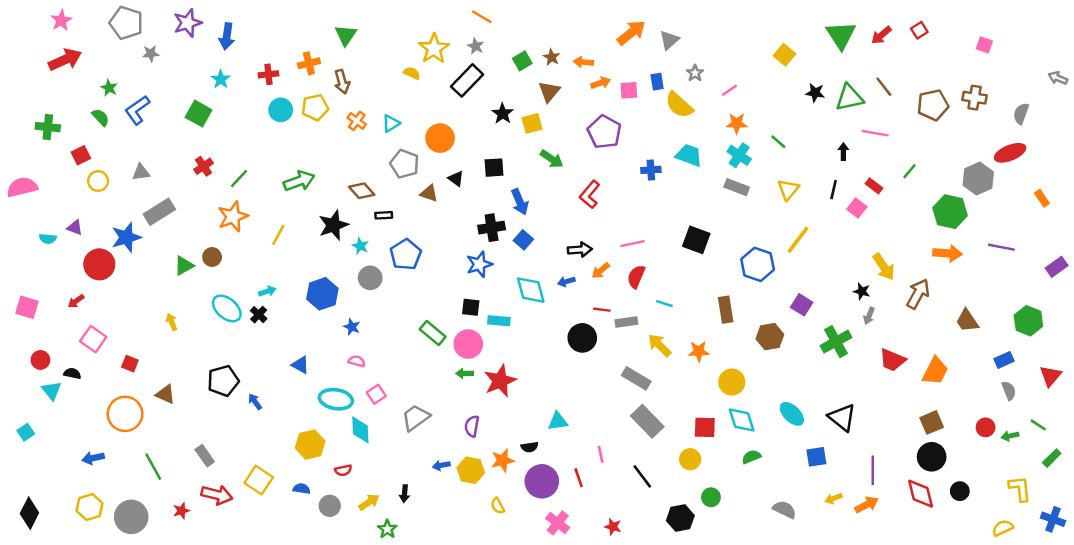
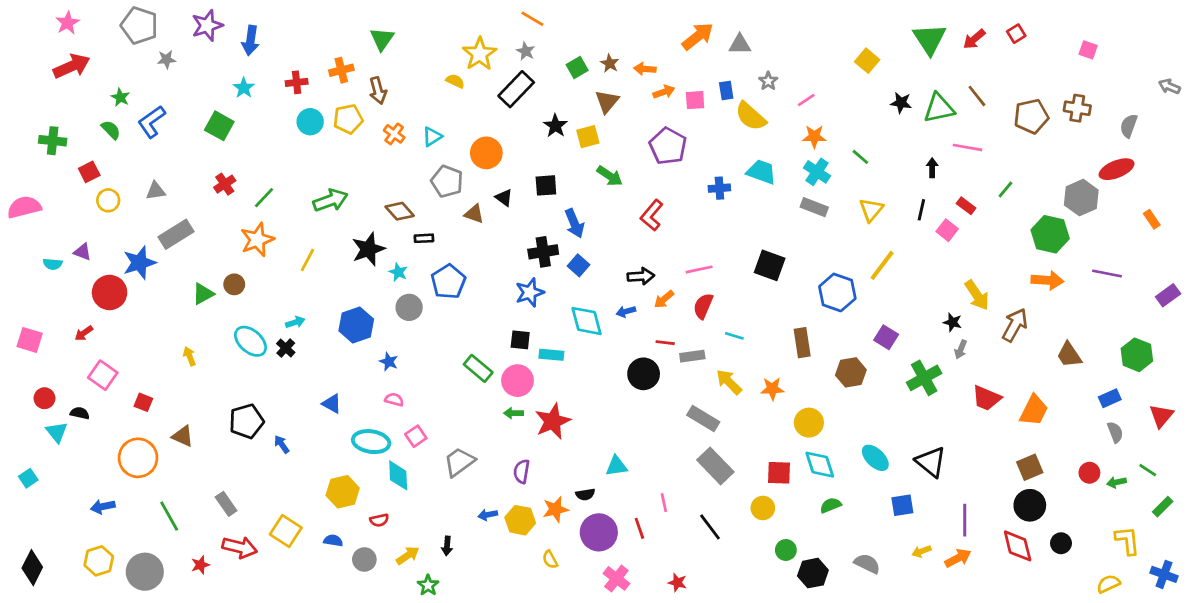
gray triangle: (669, 40) -> (740, 44), turned 40
black hexagon: (680, 518) -> (813, 573), moved

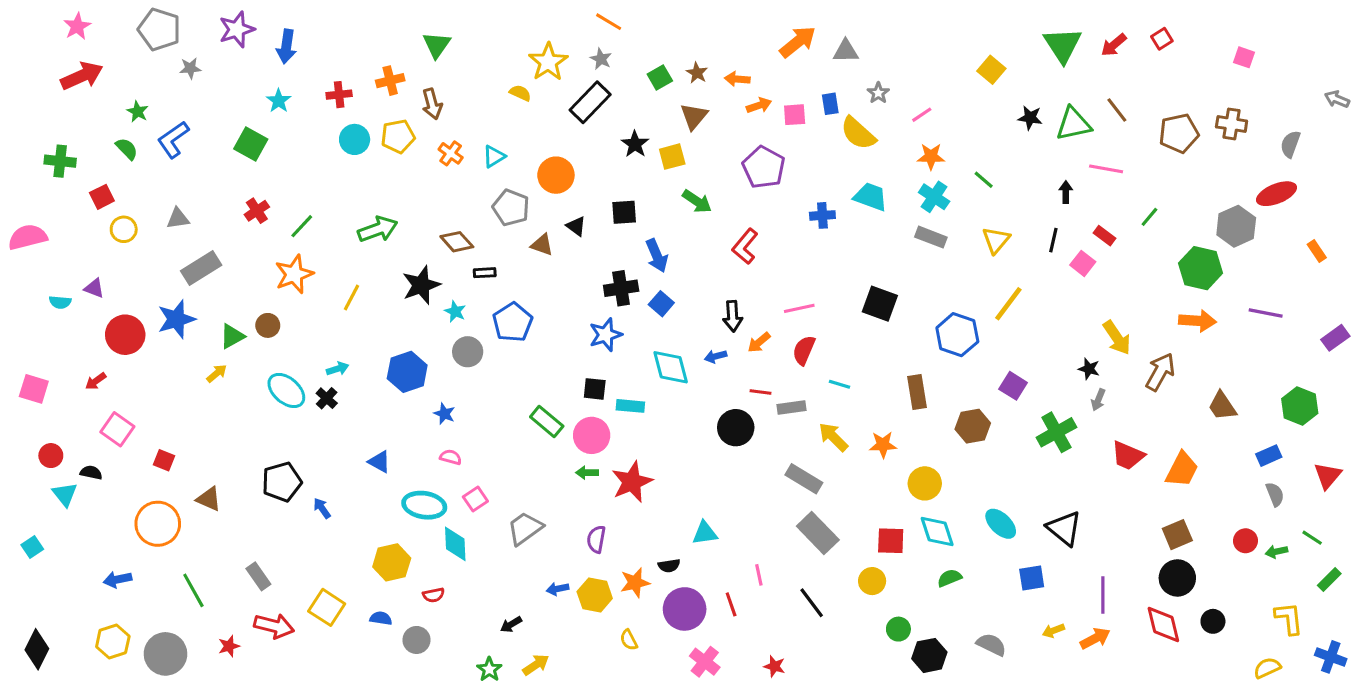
blue star: (139, 263) -> (176, 319), moved
black arrow: (641, 276) -> (733, 316), turned 90
yellow arrow: (190, 356) -> (217, 373), moved, turned 72
black arrow: (447, 546) -> (511, 624), turned 54
yellow arrow: (408, 555) -> (536, 665), moved

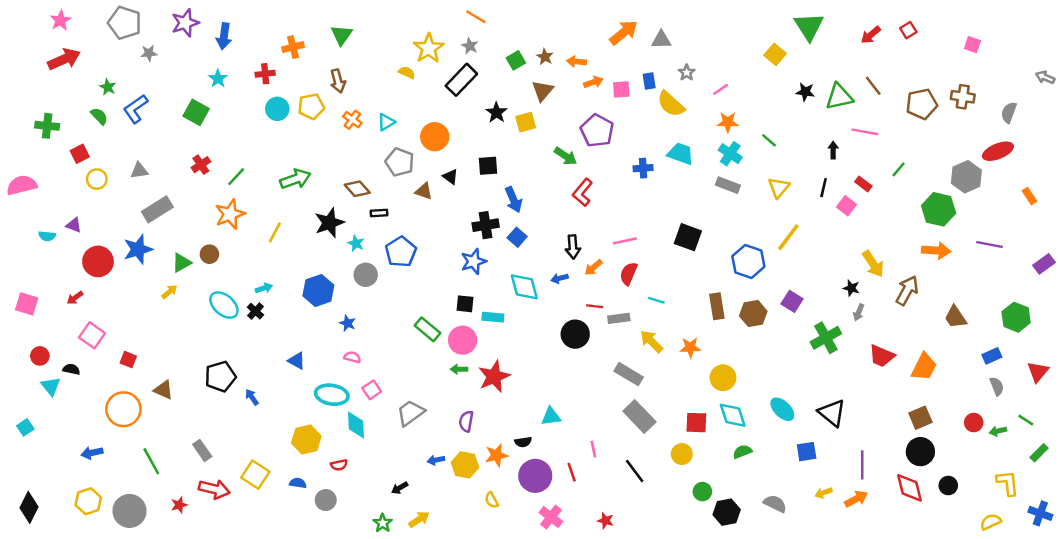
green triangle: (1063, 45) -> (809, 26), moved
orange cross: (390, 81) -> (293, 47), moved
green arrow: (697, 201) -> (566, 156), moved
brown hexagon: (973, 426) -> (753, 314), moved

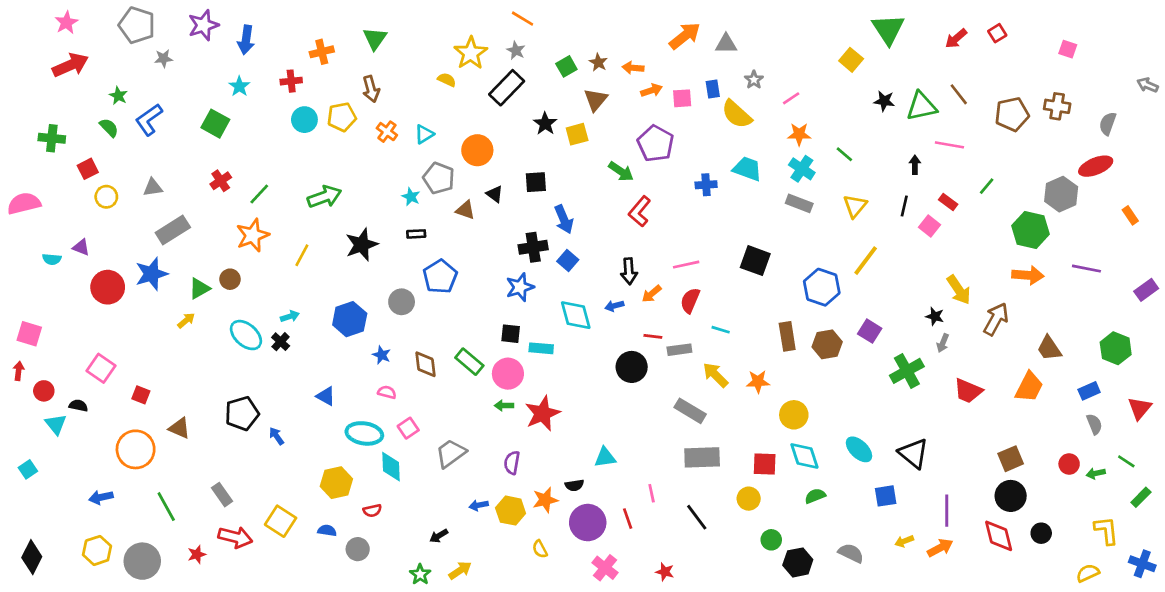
brown diamond: (357, 189) -> (425, 364), moved, turned 35
cyan star: (356, 243) -> (411, 197), moved
red arrow: (75, 298) -> (19, 371), moved, turned 133
orange trapezoid: (924, 367) -> (1029, 387), moved
gray rectangle: (639, 416) -> (702, 457), turned -48

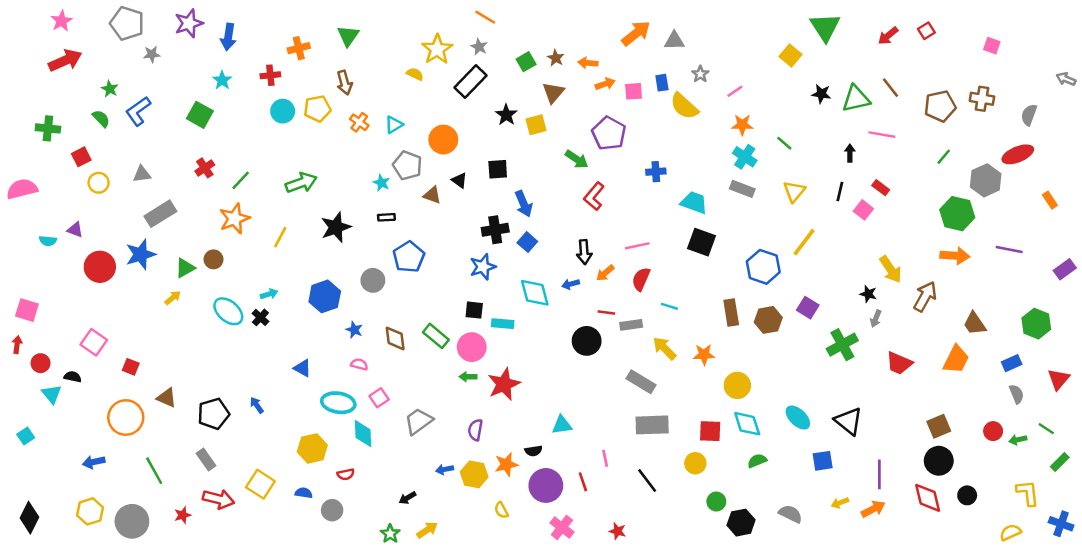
cyan trapezoid: (747, 169) -> (694, 203), moved
green line: (987, 186) -> (944, 157), moved
black pentagon: (242, 413) -> (213, 414), moved

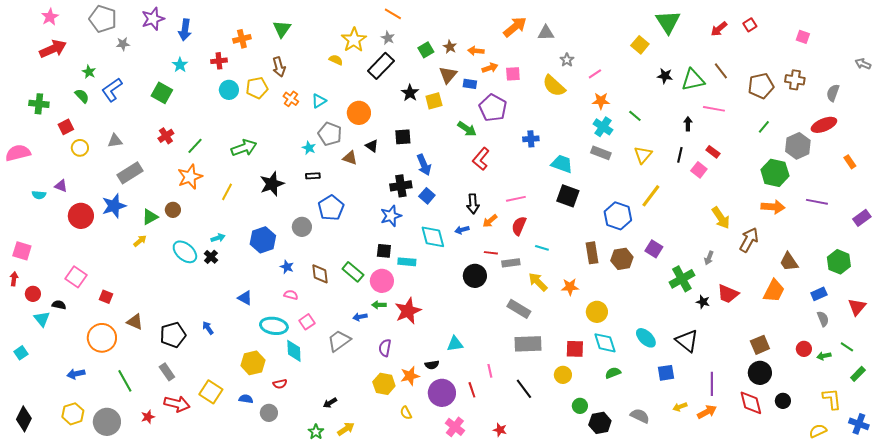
blue rectangle: (662, 83) -> (470, 84), moved, turned -72
black star: (868, 294) -> (703, 302), moved
blue arrow: (445, 469) -> (360, 317), moved

